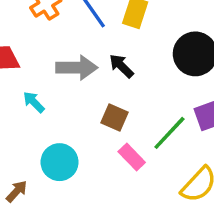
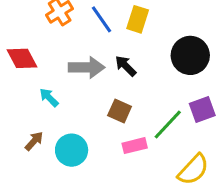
pink rectangle: (132, 157) -> (135, 146), turned -60
brown arrow: (17, 191) -> (34, 141), moved

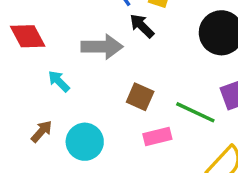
black arrow: (126, 66) -> (142, 26), moved
green line: (168, 125) -> (195, 112), turned 72

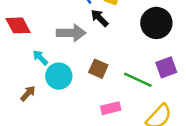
pink rectangle: (157, 137) -> (111, 108), moved
cyan circle: (85, 142) -> (59, 76), moved

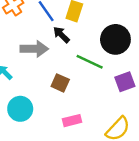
cyan circle: (59, 76) -> (20, 109), moved
green line: (138, 80) -> (90, 62), moved

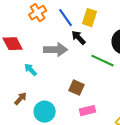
brown square: (60, 83) -> (77, 88), moved
cyan circle: (20, 109) -> (45, 112), moved

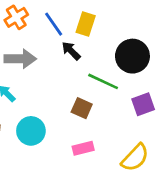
gray arrow: (56, 50) -> (20, 59), moved
brown square: (77, 88) -> (82, 108), moved
cyan circle: (45, 112) -> (31, 131), moved

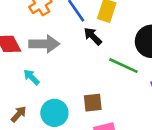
brown square: (82, 108) -> (93, 103), moved, turned -30

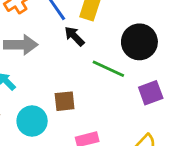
brown square: (93, 103) -> (65, 101), moved

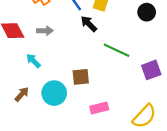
black circle: (139, 42) -> (147, 12), moved, size x0.6
gray arrow: (21, 45) -> (45, 31), size x0.6

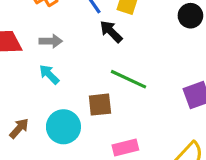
green line: (117, 50) -> (129, 79), moved
cyan arrow: (33, 61) -> (49, 74), moved

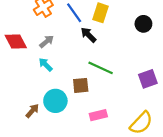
gray arrow: (51, 41) -> (47, 41), turned -40
brown arrow: (19, 128) -> (32, 111), moved

